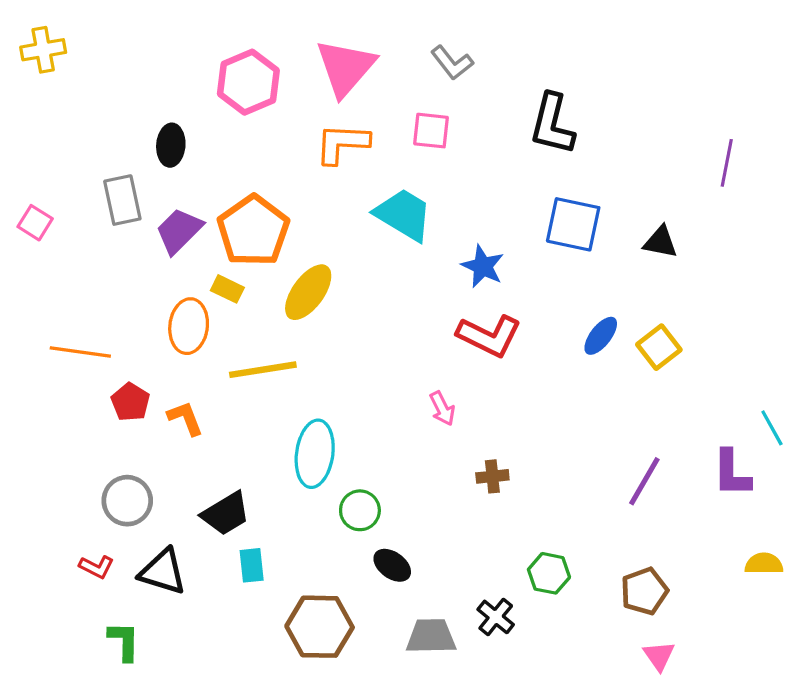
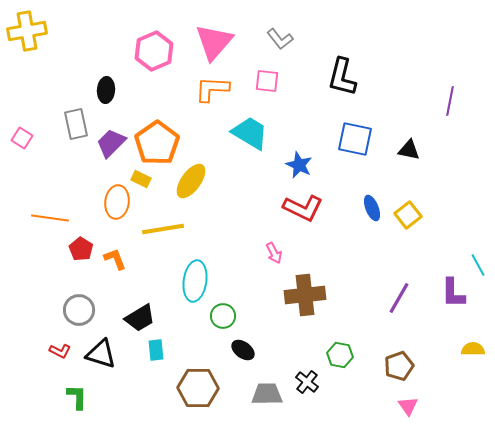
yellow cross: (43, 50) -> (27, 31), size x1.4
blue ellipse: (601, 336) -> (372, 208), turned -60
brown cross: (492, 476) -> (305, 295), size x2.0

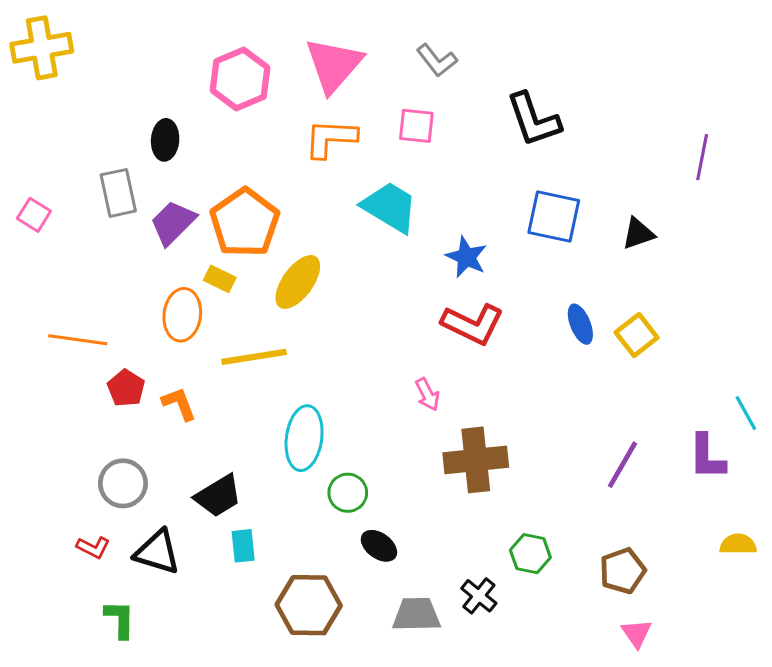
black L-shape: (342, 77) -> (534, 120), turned -33
black triangle: (409, 150) -> (638, 234), turned -30

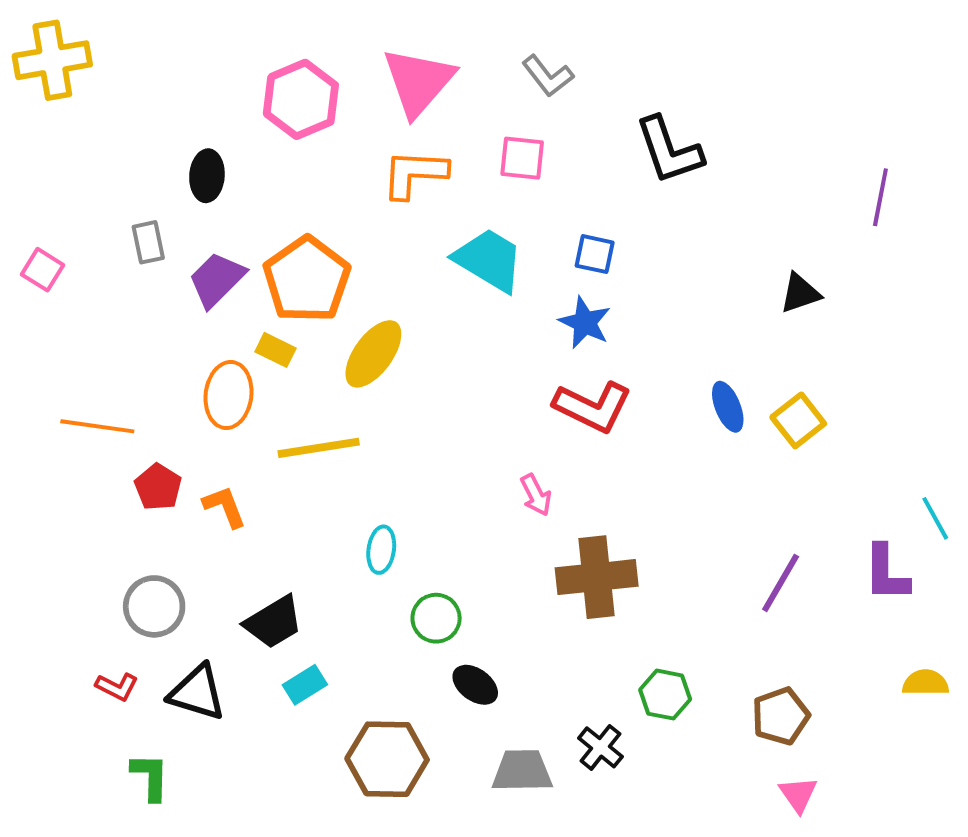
gray rectangle: (118, 193) -> (148, 242), size x0.7
blue square: (554, 216) -> (595, 254), moved, size x0.6
cyan ellipse: (304, 438) -> (381, 550), size x0.6
cyan rectangle: (243, 546) -> (305, 685), turned 64

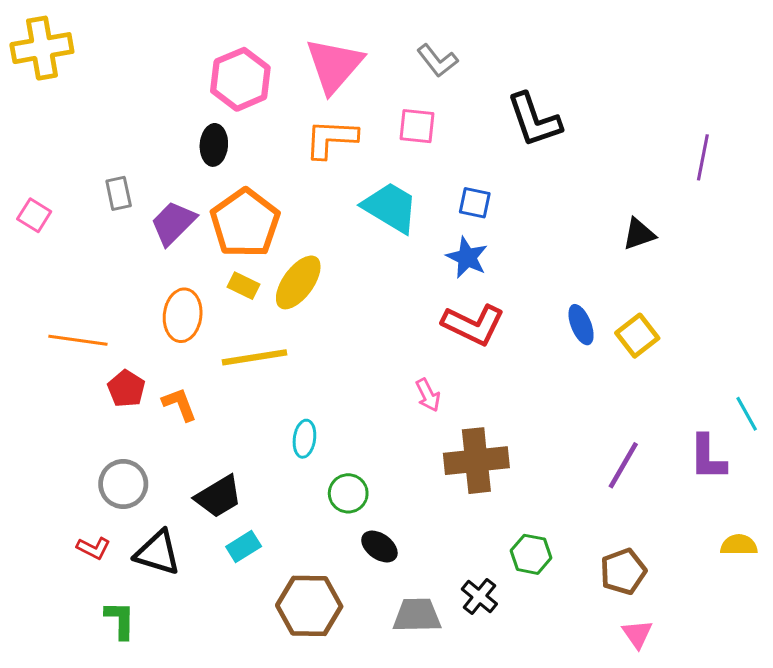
black ellipse: (207, 176) -> (214, 145), moved
yellow rectangle: (275, 350) -> (244, 286), moved

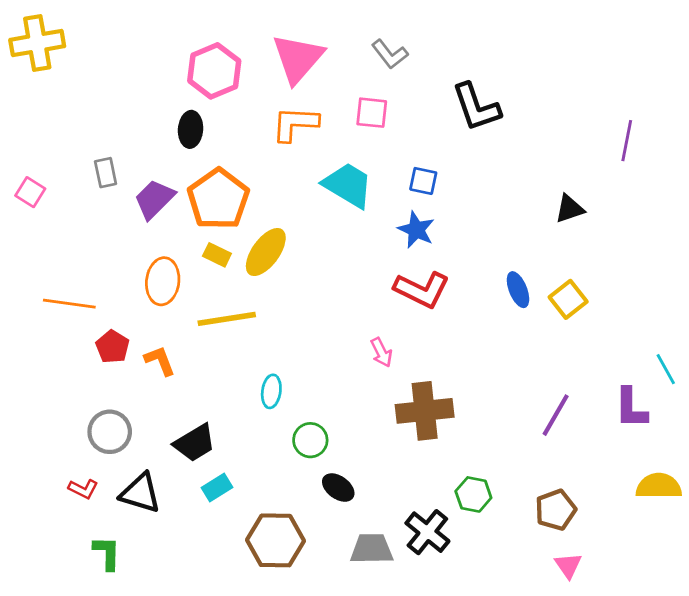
yellow semicircle: (739, 545) -> (659, 486), size x1.4
black cross: (479, 596) -> (427, 532), size x1.4

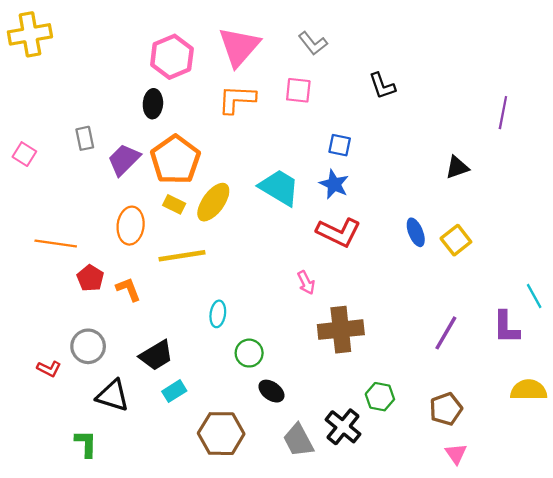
black L-shape: (476, 107) -> (382, 86), size x0.7
cyan trapezoid: (348, 185) -> (279, 188), moved
red L-shape: (83, 489) -> (49, 369), moved
gray trapezoid: (372, 549) -> (298, 440), turned -117

